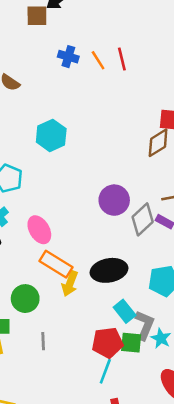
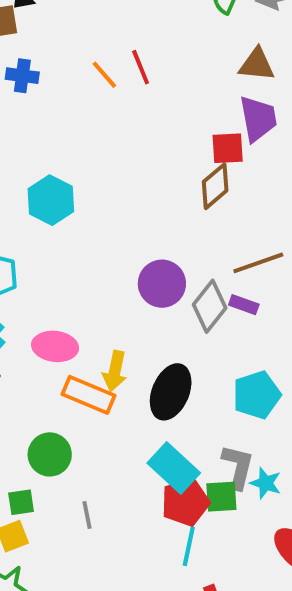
blue cross: (68, 57) -> (22, 76), moved
pink ellipse: (39, 230) -> (55, 346), turned -44
black ellipse: (109, 270) -> (171, 392), turned -48
yellow arrow: (70, 284) -> (115, 371), moved
cyan rectangle: (125, 311) -> (174, 468), moved, size x1.4

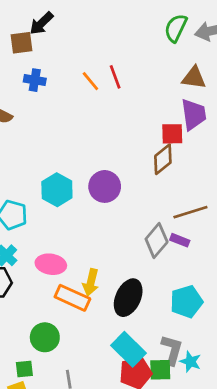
cyan hexagon: (51, 200) -> (57, 190), moved
purple circle: (162, 284) -> (105, 186), moved

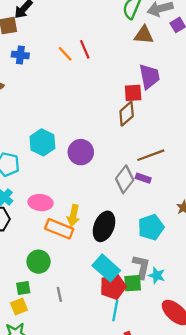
brown triangle: (194, 78) -> (144, 35), moved
purple circle: (105, 186) -> (81, 152), moved

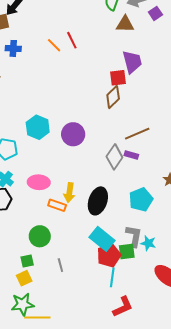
orange rectangle: (59, 229) -> (57, 205), size x0.7

